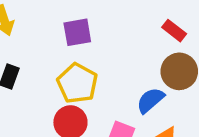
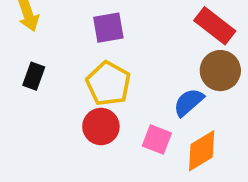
red rectangle: (174, 31) -> (215, 26), size x1.5

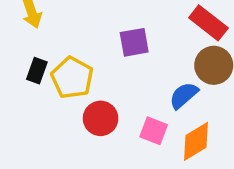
purple square: (108, 28) -> (134, 42), moved
yellow pentagon: (108, 84) -> (72, 78), moved

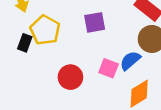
yellow pentagon: (72, 78) -> (45, 30), moved
pink square: (154, 131) -> (109, 68), moved

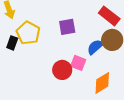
blue semicircle: (130, 61) -> (95, 47), moved
red circle: (70, 77) -> (62, 70), moved

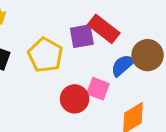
red rectangle: (109, 16) -> (104, 29), moved
yellow pentagon: (28, 33) -> (45, 55), moved

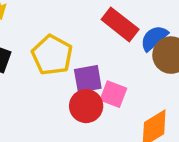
purple square: (82, 36) -> (88, 79), moved
blue semicircle: (123, 65) -> (154, 38), moved

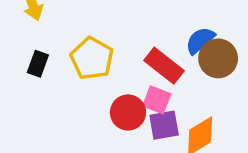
red rectangle: (120, 24) -> (164, 66), moved
purple square: (88, 79) -> (164, 125), moved

